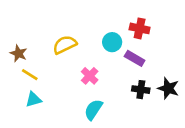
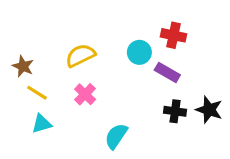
pink cross: (90, 76) -> (85, 94), moved

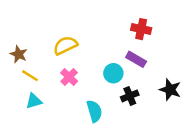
cyan circle: (139, 52) -> (113, 73), moved
black cross: (175, 111) -> (130, 96), moved, turned -30
cyan semicircle: (116, 136) -> (94, 111), turned 130

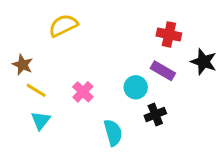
yellow semicircle: (65, 45) -> (63, 25), moved
black star: (170, 90) -> (204, 62), moved
cyan triangle: (34, 101) -> (41, 121), turned -36

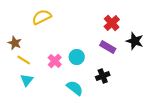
red cross: (169, 34) -> (112, 23), turned 35
cyan circle: (136, 87) -> (77, 57), moved
cyan semicircle: (113, 133) -> (75, 88), turned -36

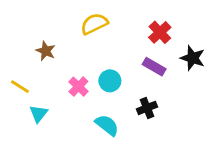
yellow semicircle: (42, 17) -> (94, 24), moved
brown star: (15, 43) -> (46, 51), moved
yellow line: (24, 60) -> (20, 87), moved

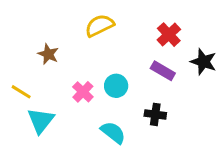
black cross: (147, 108) -> (155, 114), turned 30
cyan triangle: (39, 114) -> (41, 120), size x1.4

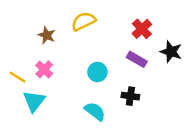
brown star: (48, 54) -> (47, 35), moved
pink cross: (83, 92) -> (44, 69), moved

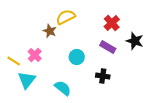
brown star: (47, 35) -> (50, 31), moved
cyan semicircle: (95, 111) -> (63, 88), moved

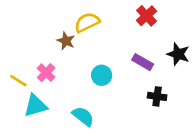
red cross: (112, 23) -> (147, 16), moved
black cross: (103, 76) -> (157, 96), moved
cyan triangle: (27, 80) -> (36, 106), turned 36

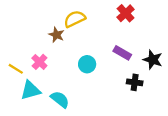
black star: (178, 54) -> (153, 60), moved
cyan semicircle: (83, 116) -> (60, 99), moved

